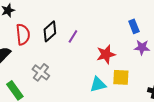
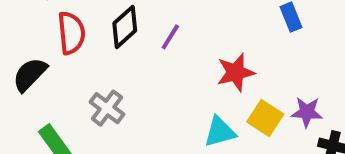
purple star: (142, 47) -> (307, 112), moved
yellow square: (121, 77) -> (265, 118), turned 30

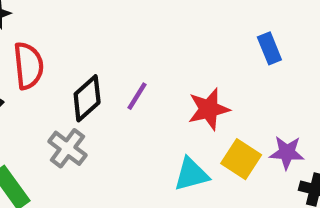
black diamond: (125, 27) -> (87, 98), moved
purple line: (170, 37) -> (137, 96), moved

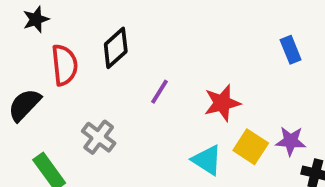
blue rectangle: (269, 48) -> (291, 50), moved
black diamond: (87, 98) -> (116, 48), moved
cyan triangle: (191, 174) -> (207, 160), turned 48

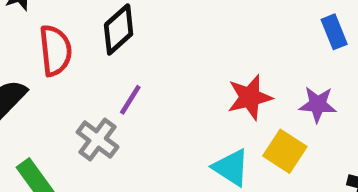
purple line: (159, 92) -> (130, 100), moved
purple star: (291, 141) -> (318, 104), moved

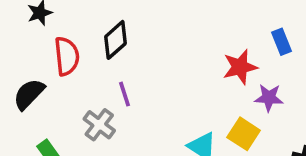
red star: (250, 97) -> (240, 67), moved
purple line: (130, 100) -> (125, 94), turned -50

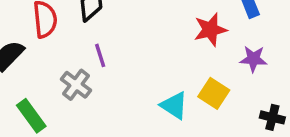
purple star: (269, 98) -> (253, 59), moved

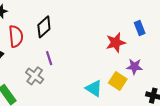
purple star: (253, 59) -> (134, 66), moved

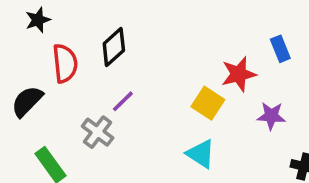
purple line: (49, 58) -> (123, 101), turned 64
yellow square: (118, 81) -> (208, 103), moved

